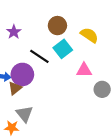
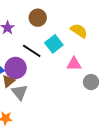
brown circle: (57, 26) -> (38, 18), moved
gray triangle: (24, 114) -> (20, 92), moved

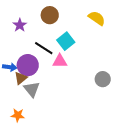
yellow semicircle: (79, 31) -> (97, 18), moved
pink triangle: (74, 64) -> (60, 61), moved

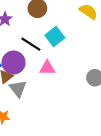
pink triangle: (60, 61) -> (47, 68), moved

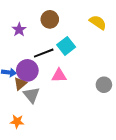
black line: (31, 44) -> (44, 53), turned -54

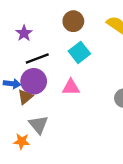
brown circle: (50, 19) -> (73, 21), moved
black line: (44, 53) -> (37, 58), moved
gray triangle: (31, 95) -> (38, 125), moved

